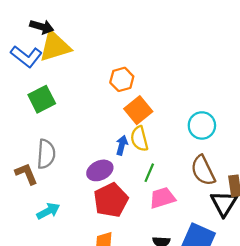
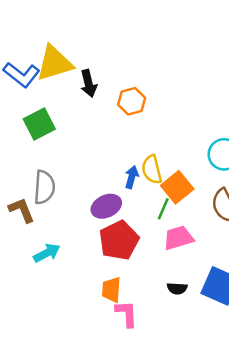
black arrow: (42, 27) -> (89, 83), moved, turned 60
orange square: (138, 110) -> (177, 187), moved

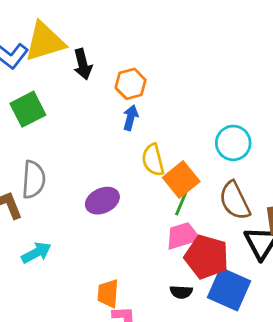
blue arrow: (132, 177) -> (131, 118), moved
green line: (163, 209) -> (181, 203), moved
red pentagon: (119, 240) -> (206, 257), moved, turned -30

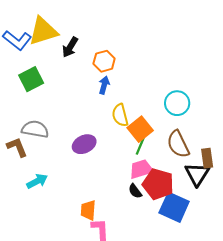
black arrow: (83, 64) -> (70, 47), turned 45
gray semicircle: (33, 180) -> (35, 129), turned -84
black semicircle: (181, 292) -> (135, 191), moved, turned 49

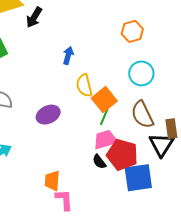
orange hexagon: (104, 61) -> (132, 31), moved
blue square: (174, 207) -> (138, 178), turned -32

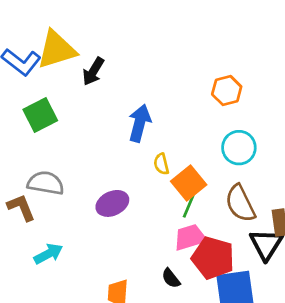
blue arrow: (68, 55) -> (140, 123), size x1.5
yellow semicircle: (84, 86) -> (161, 164), size x0.7
black semicircle: (99, 162) -> (171, 278), moved

